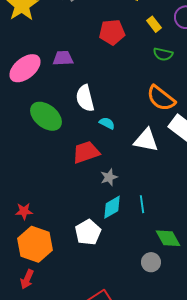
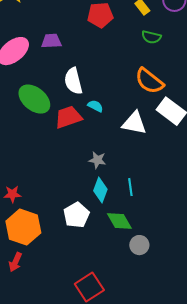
red trapezoid: (86, 152) -> (68, 117), moved
gray star: (109, 177) -> (97, 160), turned 30
cyan diamond: (112, 207) -> (100, 190), turned -40
green diamond: (168, 238) -> (119, 221), moved

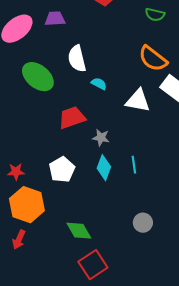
red trapezoid: (68, 117) -> (72, 118), moved
white pentagon: (76, 215) -> (62, 170), moved
green diamond: (119, 221) -> (79, 231), moved

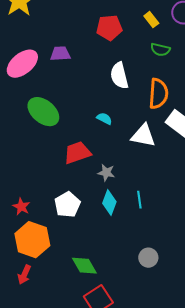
white semicircle: (77, 59) -> (119, 76), moved
orange semicircle: (153, 59) -> (158, 94), turned -124
red star: (16, 172) -> (21, 207), turned 30

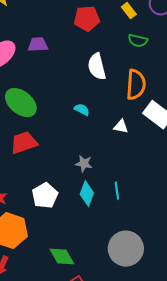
white triangle: (143, 136) -> (121, 127), size x0.6
red trapezoid: (77, 153) -> (24, 143), moved
gray circle: (148, 258) -> (126, 249), size x1.8

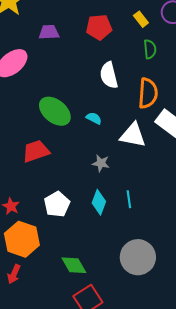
green semicircle: (138, 41) -> (150, 49), turned -108
purple trapezoid: (38, 45) -> (49, 32), moved
green ellipse: (21, 103) -> (55, 111), moved
white triangle: (121, 127) -> (133, 135), size x1.8
gray star: (84, 164) -> (101, 163), moved

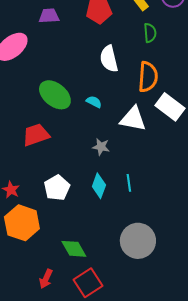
red arrow: (14, 274) -> (46, 279), moved

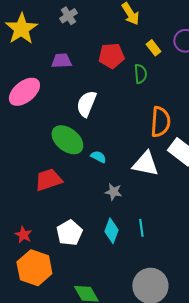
green semicircle: (150, 33) -> (140, 74), moved
white semicircle: (109, 59) -> (86, 104), moved, turned 36
cyan semicircle: (94, 102) -> (98, 157), moved

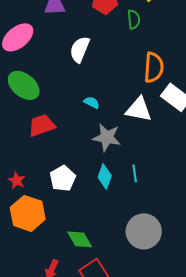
green ellipse: (67, 140) -> (24, 85), moved
gray star: (113, 192) -> (107, 137), size x1.6

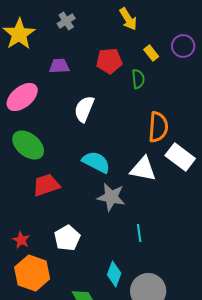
cyan semicircle: (92, 102) -> (96, 162), size x1.8
cyan diamond: (105, 176) -> (114, 274), moved

